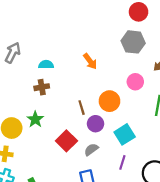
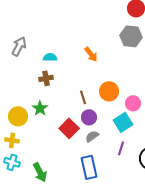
pink circle: (135, 82) -> (133, 103), moved
purple circle: (96, 124) -> (89, 117), moved

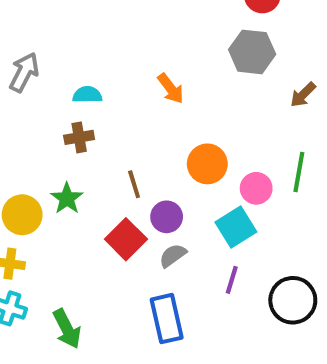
brown line: (83, 97) -> (134, 184), moved

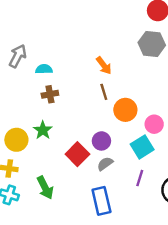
cyan semicircle: (87, 95) -> (44, 69), moved
brown line: (134, 184) -> (104, 92), moved
green arrow: (67, 329) -> (45, 188), moved

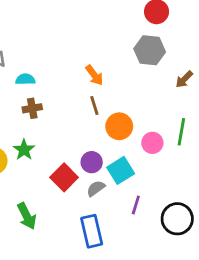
cyan square: (142, 147) -> (121, 170), moved

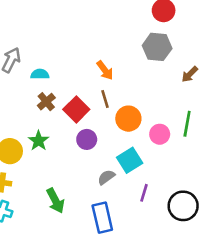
brown cross: (32, 108) -> (46, 102), turned -30
purple circle: (92, 162) -> (87, 139), moved
red square: (64, 177) -> (76, 109), moved
green arrow: (27, 216) -> (55, 201), moved

